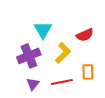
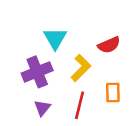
red line: (62, 82) -> (80, 105), turned -65

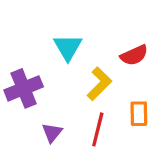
purple cross: (37, 72) -> (24, 88), moved

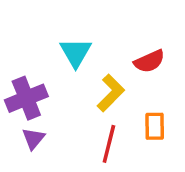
purple triangle: (52, 133) -> (33, 139), moved

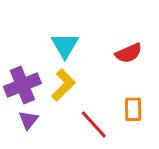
yellow L-shape: (111, 93) -> (63, 85), moved
red line: (109, 144) -> (94, 124), turned -56

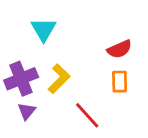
cyan triangle: (65, 46) -> (44, 29), moved
orange rectangle: (133, 109) -> (120, 82), moved

